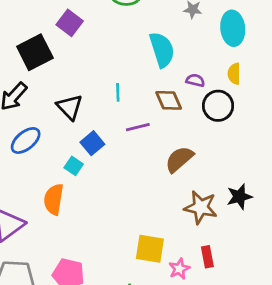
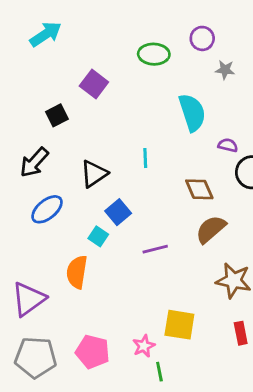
black square: (35, 52) -> (57, 115), size x0.6
brown diamond: (169, 100) -> (199, 189), moved
black triangle: (70, 107) -> (94, 174), turned 40
purple line: (138, 127) -> (155, 249), moved
pink star: (179, 269) -> (144, 346), moved

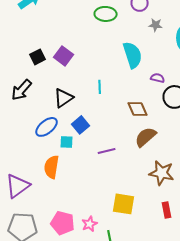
purple square: (94, 84) -> (64, 56), moved
blue ellipse: (47, 209) -> (47, 127), moved
cyan square: (98, 236) -> (67, 142), turned -32
pink star: (144, 346) -> (90, 224), moved

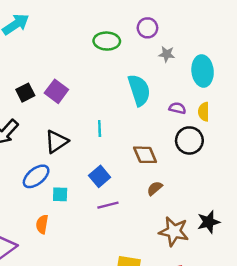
purple semicircle: (158, 78) -> (177, 108), moved
blue square: (81, 125) -> (100, 176), moved
brown semicircle: (146, 137) -> (155, 188), size x0.6
orange semicircle: (52, 167) -> (42, 224), size x0.7

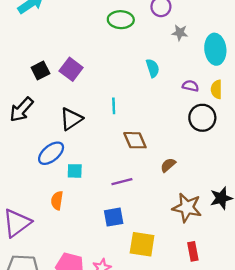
cyan semicircle: (139, 90) -> (153, 68), size x0.6
brown diamond: (145, 155) -> (135, 140), moved
blue square: (100, 176) -> (114, 217), moved, turned 30

